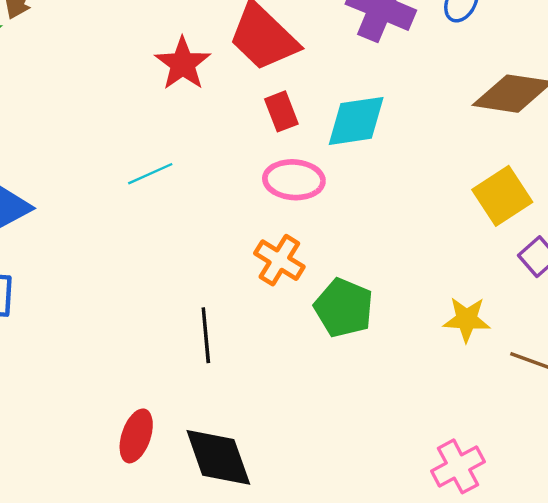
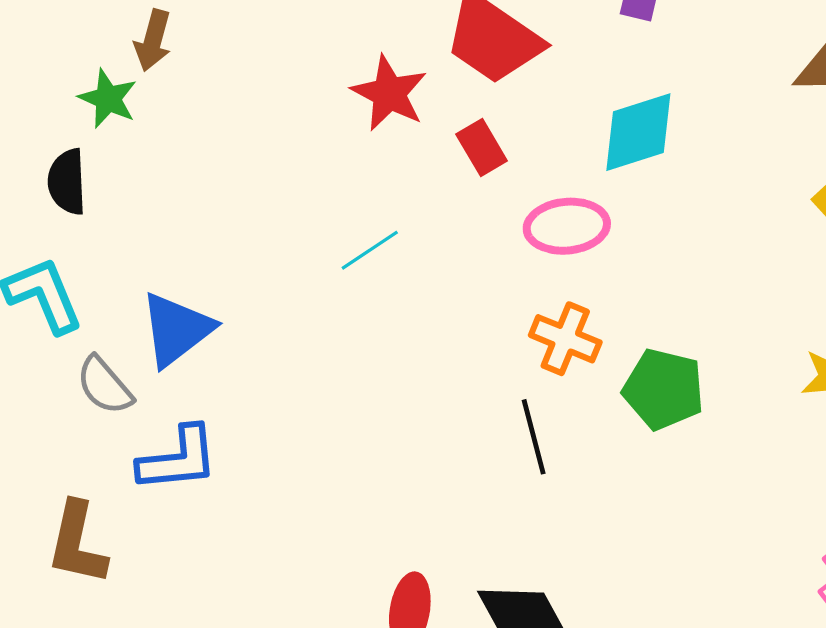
red rectangle: (281, 111) -> (482, 147), moved
black line: (206, 335) -> (534, 437), moved

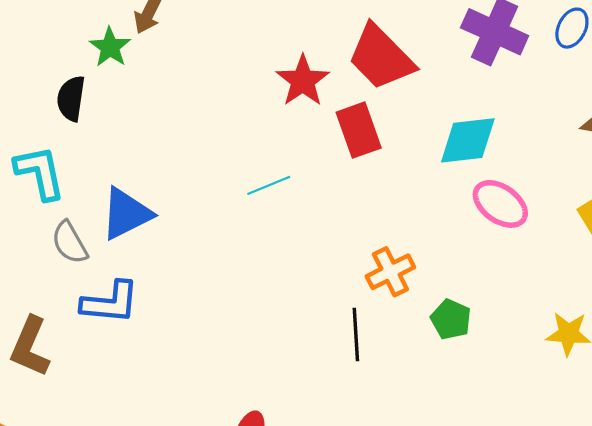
red rectangle: (482, 147) -> (359, 130), size x1.4
pink ellipse: (567, 226) -> (500, 204), moved, turned 30
orange cross: (565, 339) -> (390, 272), turned 30
green pentagon: (664, 389) -> (451, 319), size x0.7

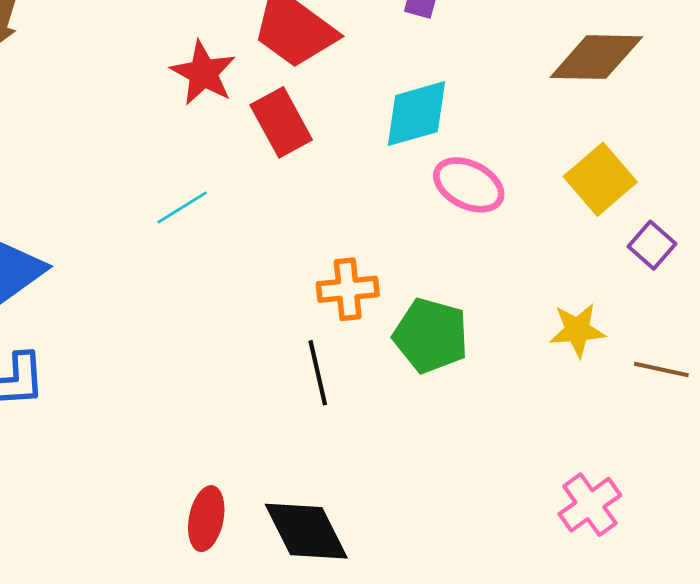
orange cross: (390, 272) -> (348, 289), turned 30
green pentagon: (451, 319) -> (431, 336), size x1.5

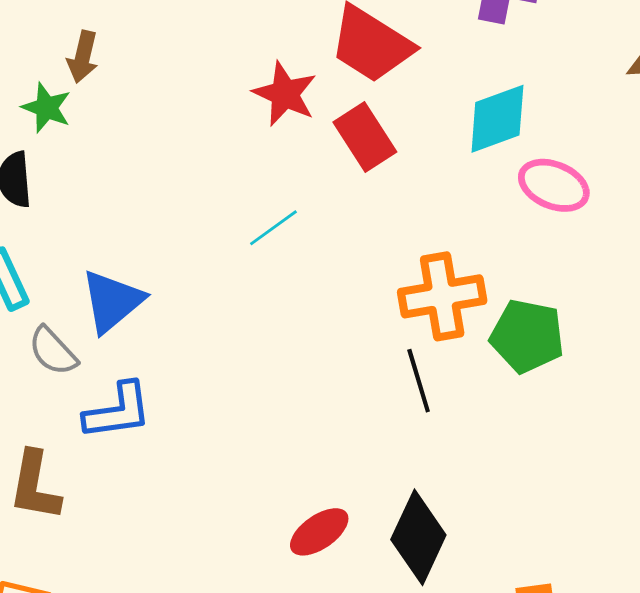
orange cross: (348, 289) -> (442, 296), size x1.4
red ellipse: (206, 519) -> (319, 532), turned 48
black diamond: (306, 531) -> (418, 537), turned 56

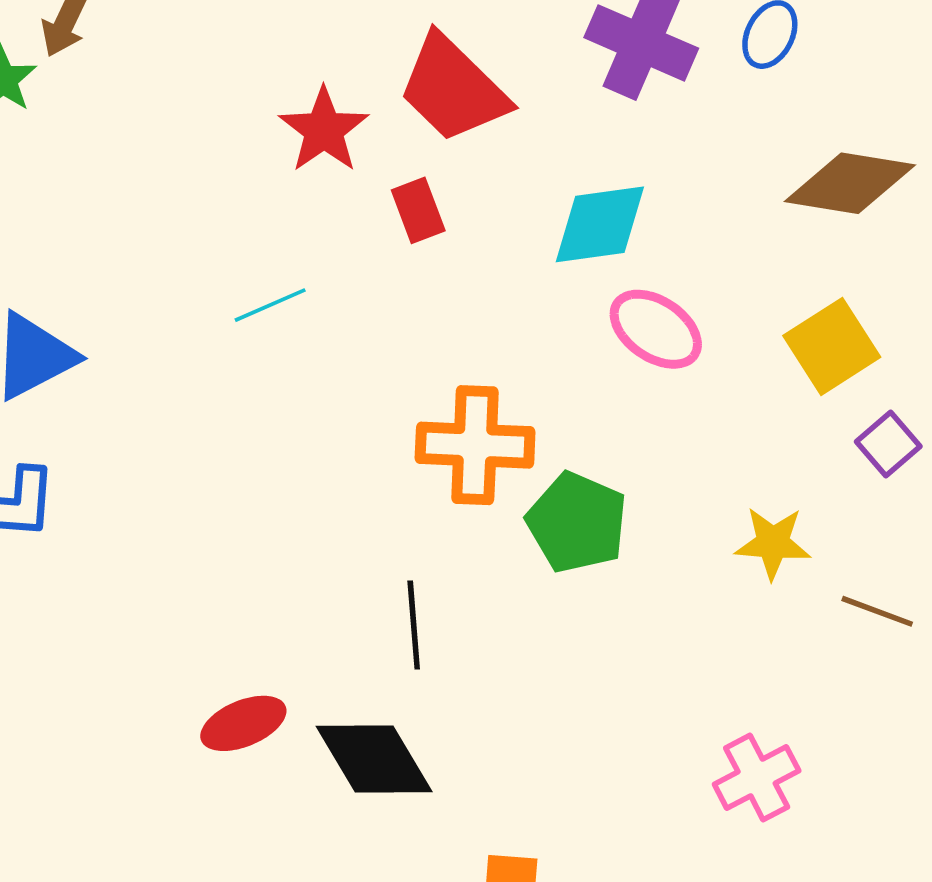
red rectangle: (365, 137) -> (418, 210), size x0.7
black line: (419, 381) -> (414, 625), moved
black diamond: (418, 537) -> (374, 759), turned -68

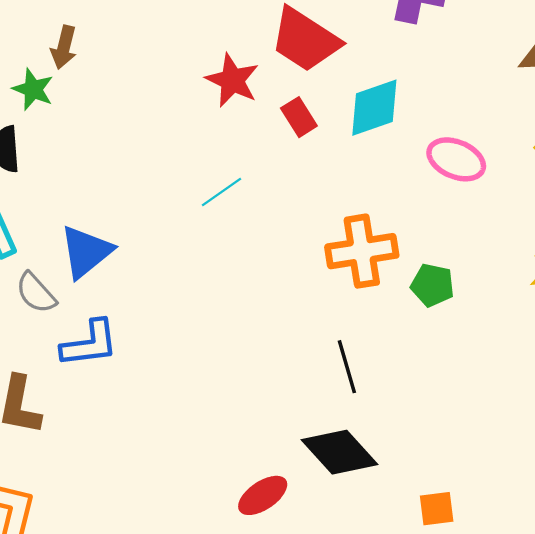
cyan diamond: (600, 224) -> (374, 108), moved
green pentagon: (577, 522) -> (432, 285), size x0.7
red ellipse: (243, 723) -> (263, 495), moved

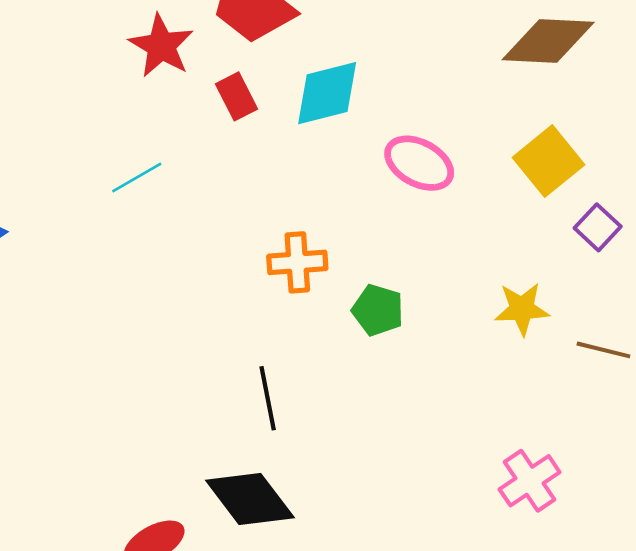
orange cross: (362, 251) -> (297, 262), size x0.7

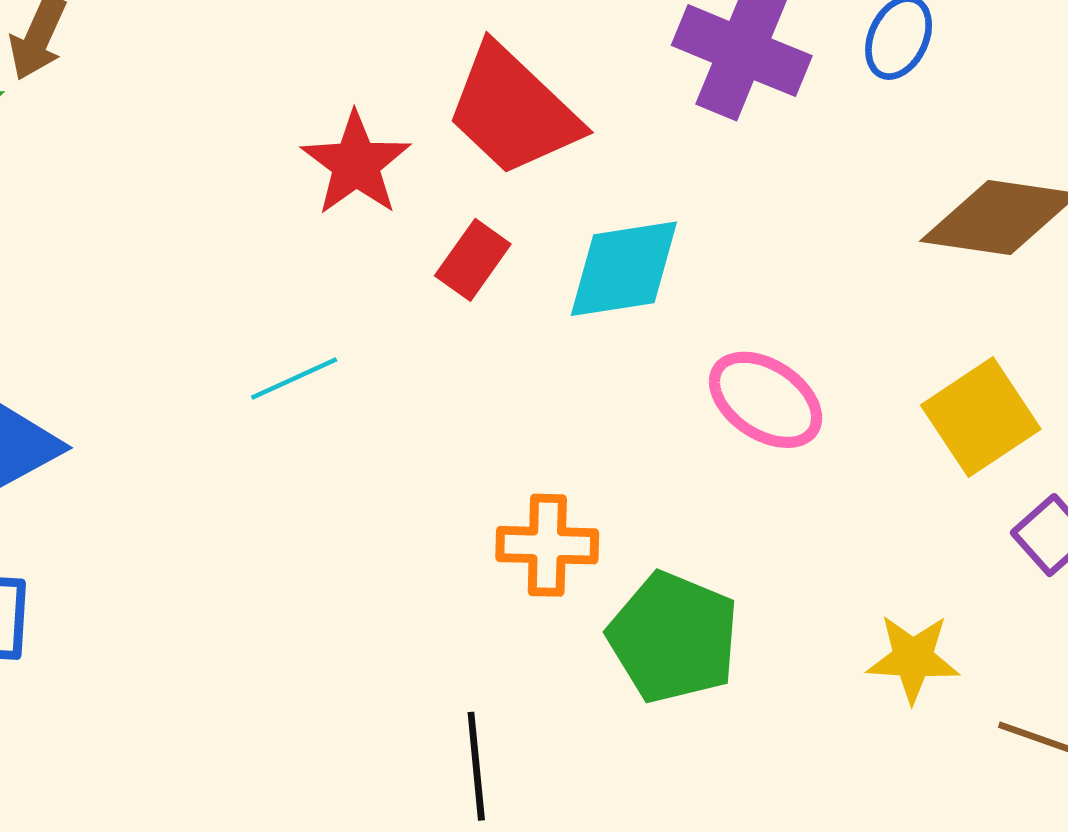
red rectangle: (237, 96) -> (473, 260), turned 57
green pentagon: (378, 310) -> (673, 637), size x1.5

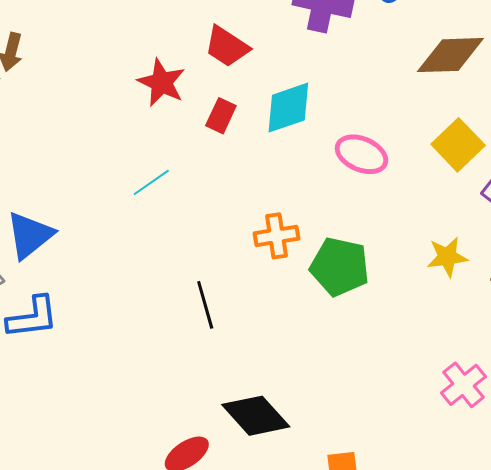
red trapezoid: (513, 111) -> (227, 46), size x0.7
black line: (476, 766) -> (205, 305), moved

